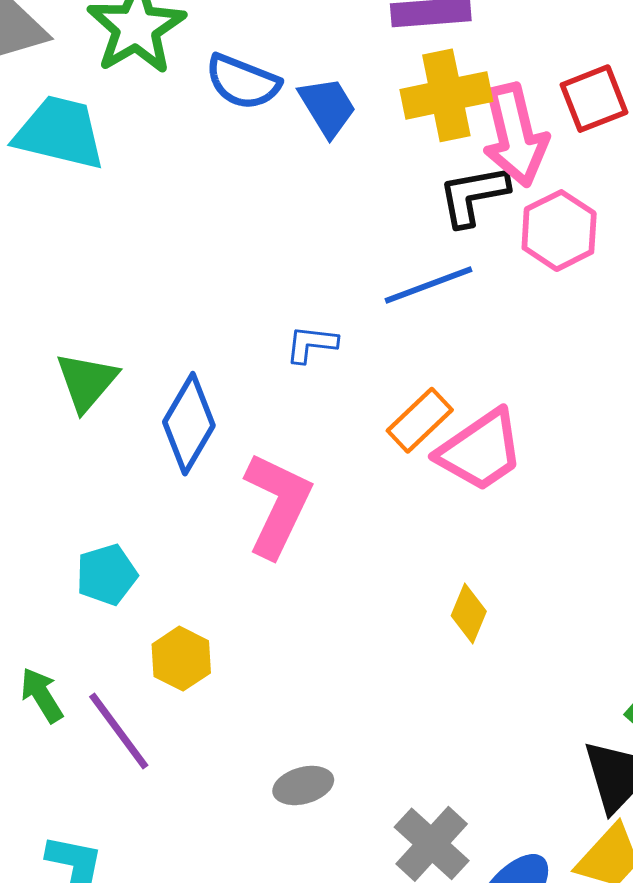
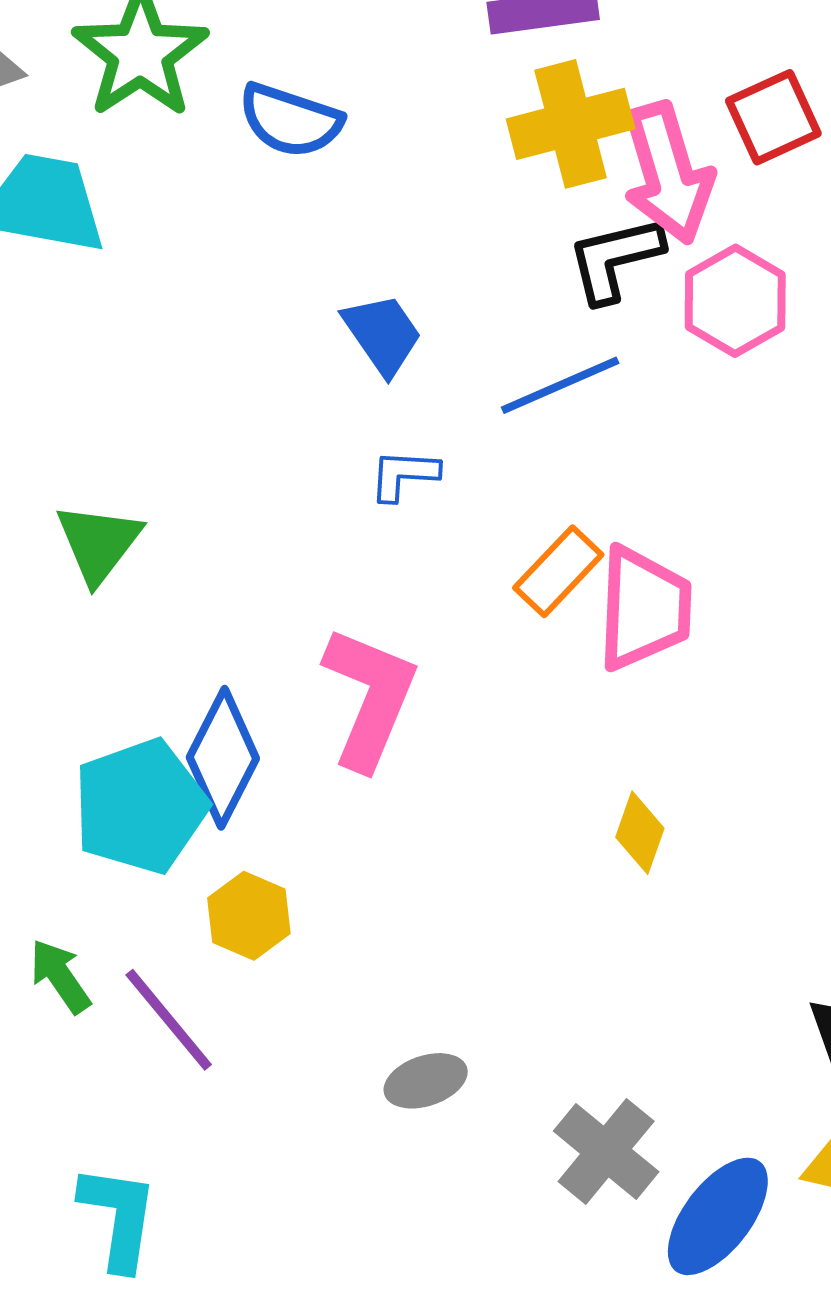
blue trapezoid: (327, 107) -> (383, 334), moved
blue diamond: (189, 424) -> (223, 758), moved
pink trapezoid: (480, 451) -> (644, 608), turned -50
cyan pentagon: (107, 575) -> (140, 806), size x1.6

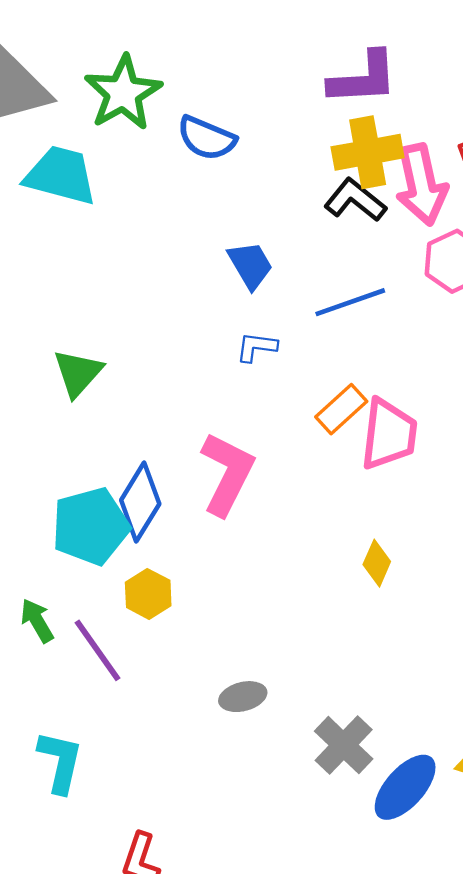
black L-shape: (615, 259) -> (355, 200), moved, turned 48

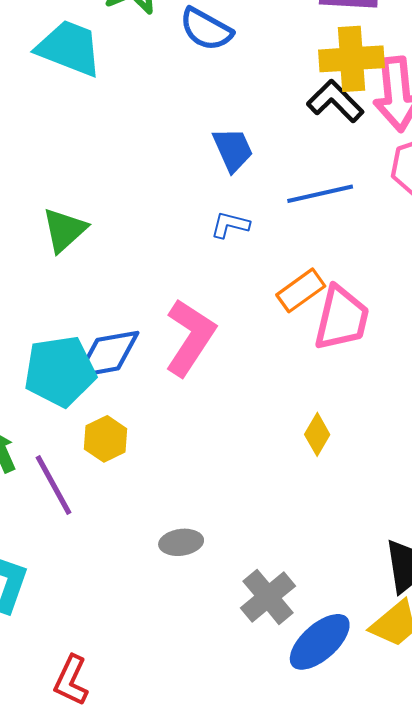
blue diamond: (140, 502) -> (108, 354), turned 42

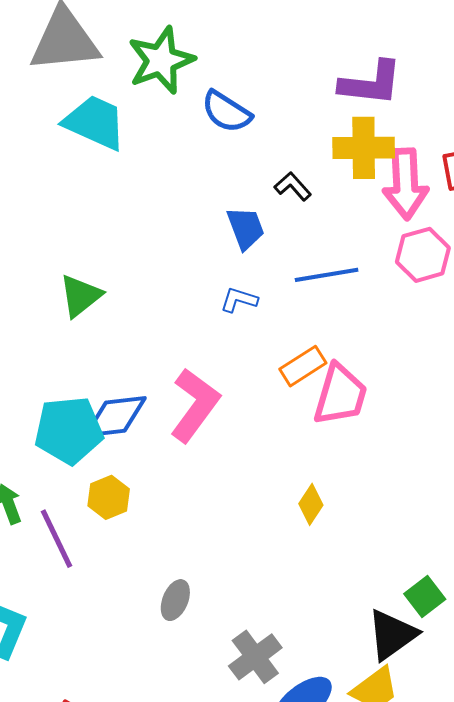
black L-shape: (335, 101) -> (293, 186), moved, size x0.7
gray ellipse: (181, 542) -> (175, 600), turned -63

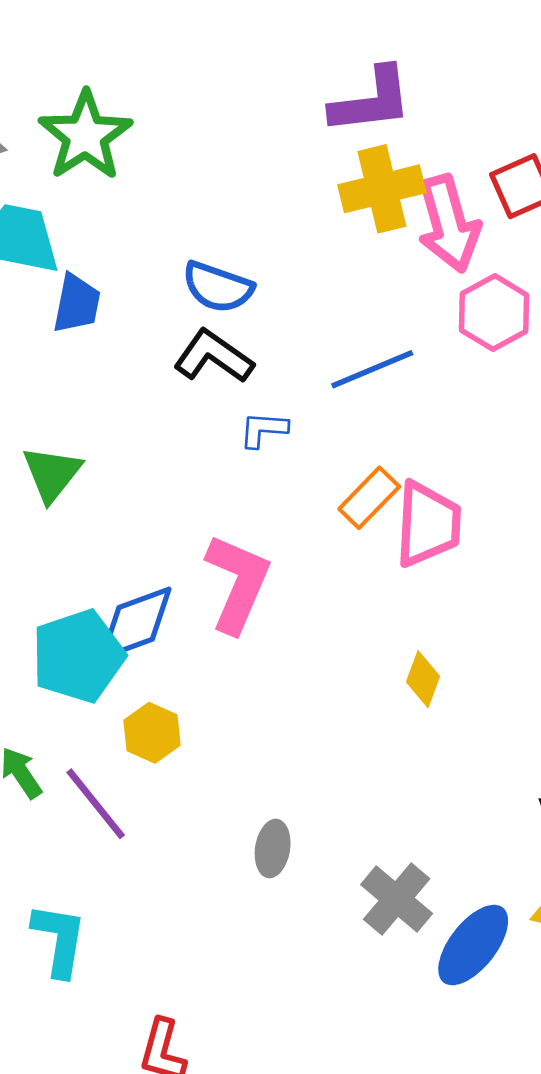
blue semicircle: (226, 112) -> (218, 287), moved
black L-shape: (293, 186) -> (213, 357), moved, size x1.5
blue trapezoid: (246, 228) -> (77, 304), moved, turned 45

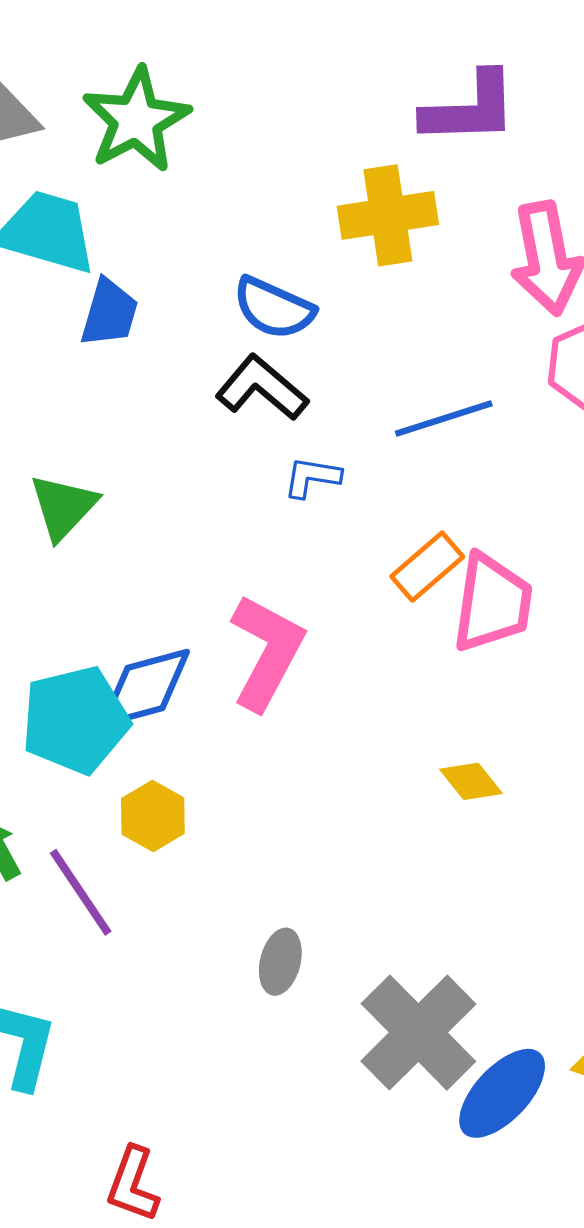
yellow cross: (382, 189) -> (388, 215), moved
yellow diamond: (423, 679) -> (471, 781), turned -64
gray cross: (397, 899) -> (418, 1033), size x1.4

